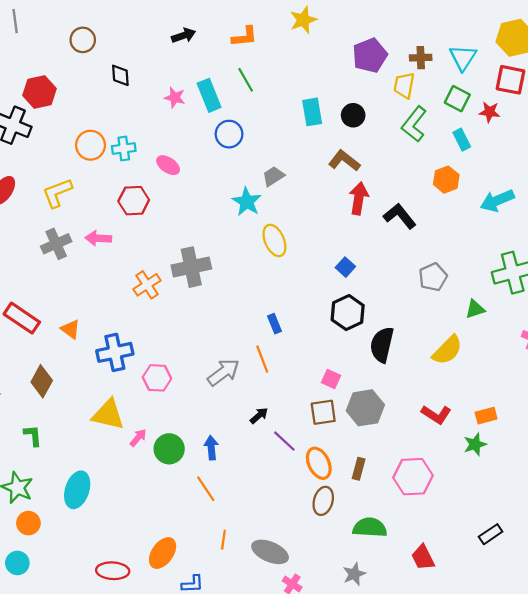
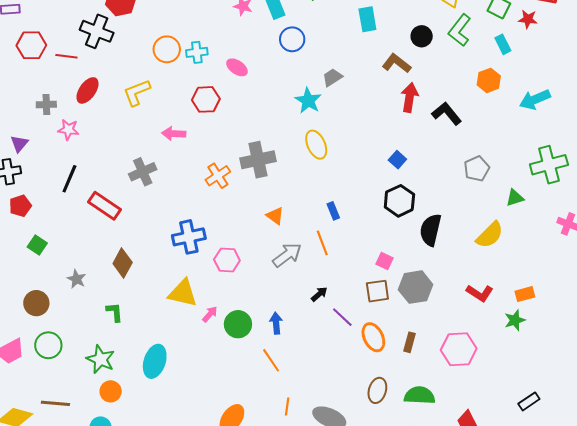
black circle: (353, 115) -> (422, 36), moved
yellow ellipse: (274, 240) -> (316, 145), moved
gray cross: (56, 244) -> (143, 172), moved
orange triangle: (71, 329) -> (275, 216), moved
brown ellipse: (323, 501) -> (377, 390), moved

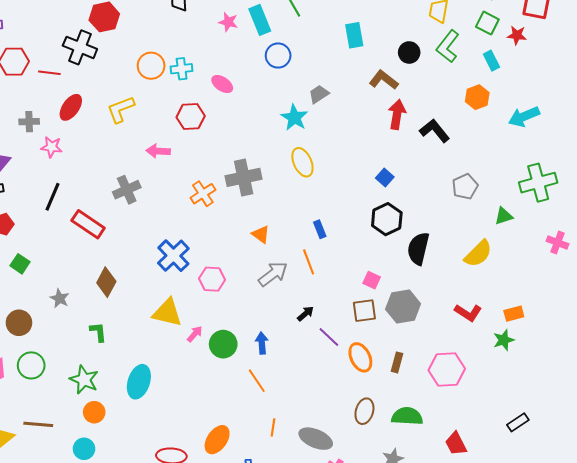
blue cross: (189, 237) -> (173, 256), turned -32

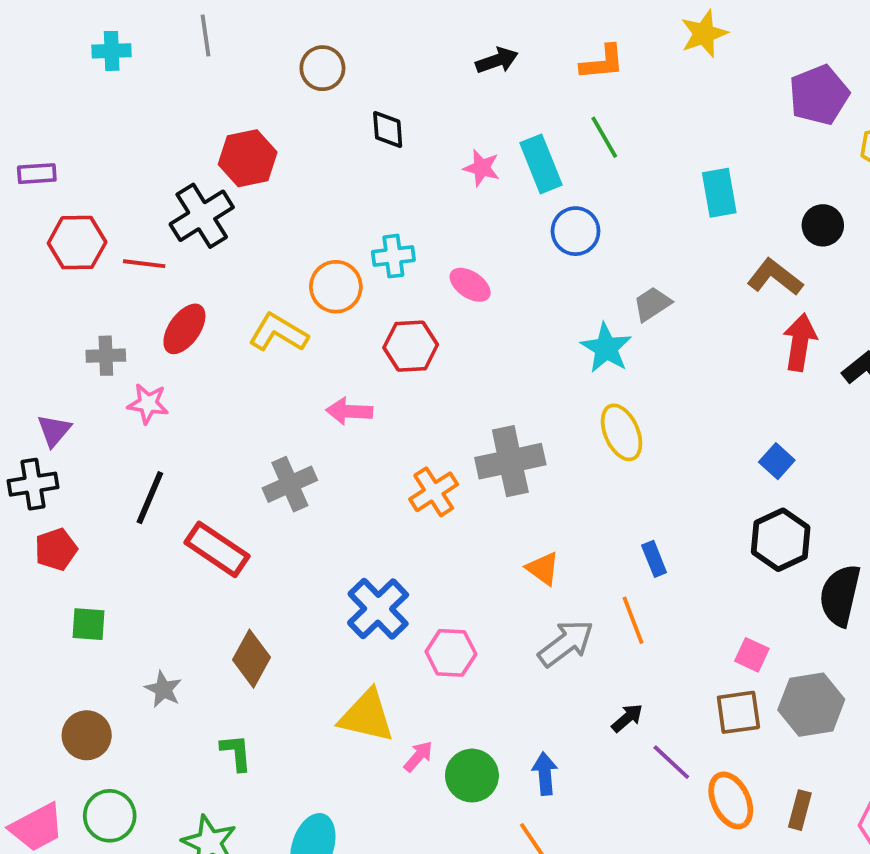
black cross: (80, 47) -> (202, 216), turned 36
orange circle: (151, 66) -> (336, 287), moved
yellow L-shape: (121, 109) -> (278, 333), turned 52
green square: (20, 264) -> (89, 624), turned -30

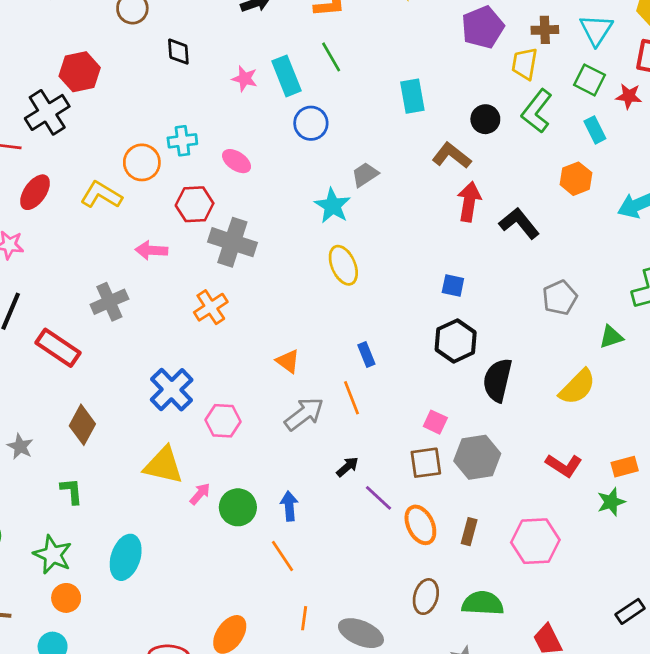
gray cross: (510, 461) -> (232, 242), moved, turned 30
blue square: (777, 461) -> (453, 286), turned -30

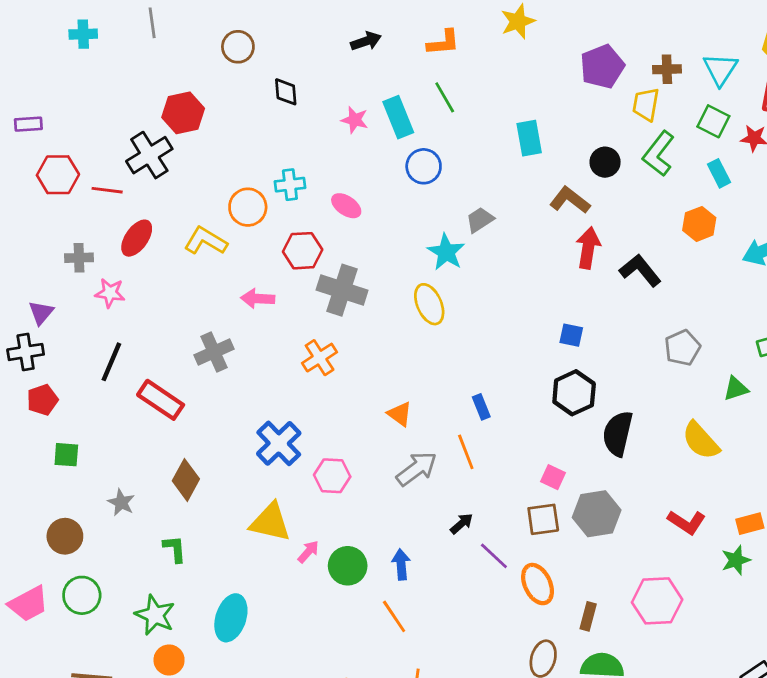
yellow ellipse: (343, 265) -> (429, 304), moved
yellow semicircle: (577, 387) -> (701, 441), turned 93
brown rectangle: (469, 532) -> (588, 616), moved

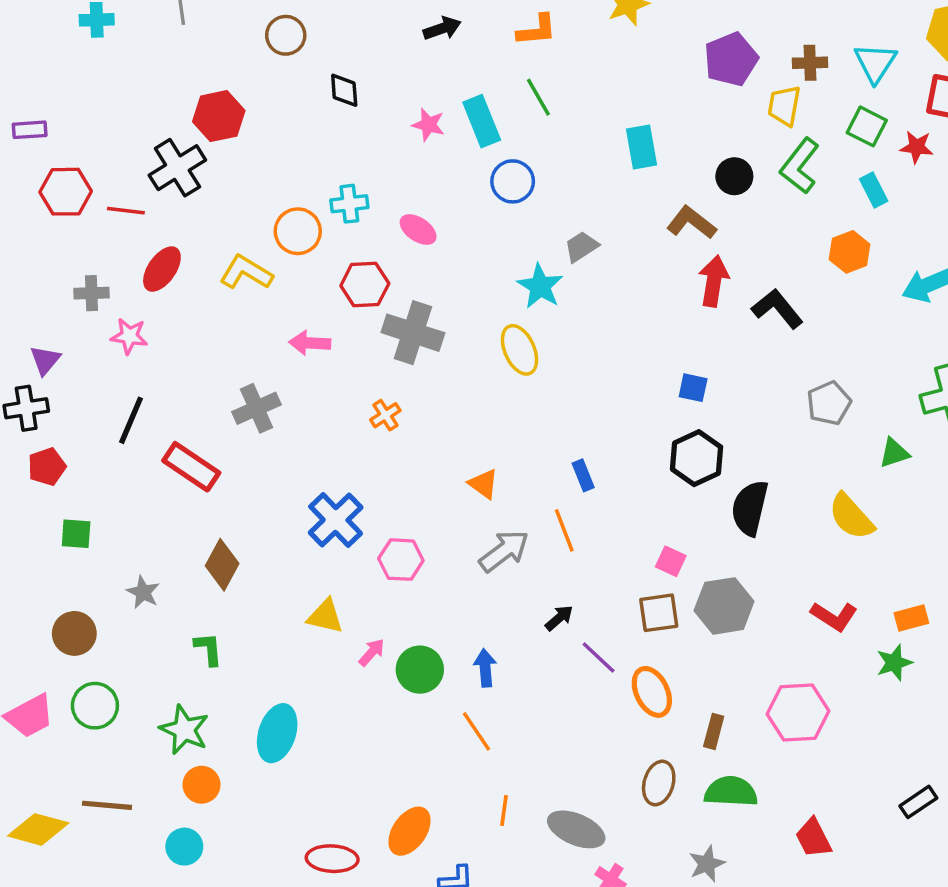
orange cross: (320, 358) -> (385, 415), size x0.7
yellow triangle: (270, 522) -> (325, 616), size x0.7

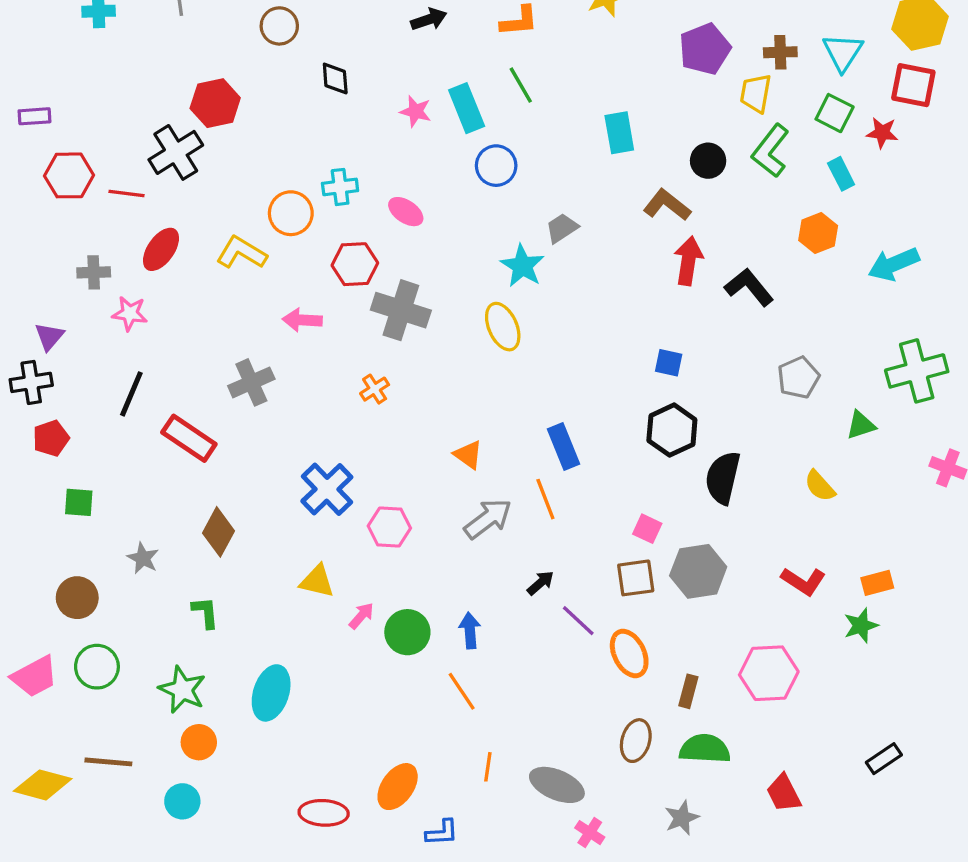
blue rectangle: (583, 475) -> (563, 447), size x1.5
yellow semicircle: (851, 517) -> (820, 486), size x0.7

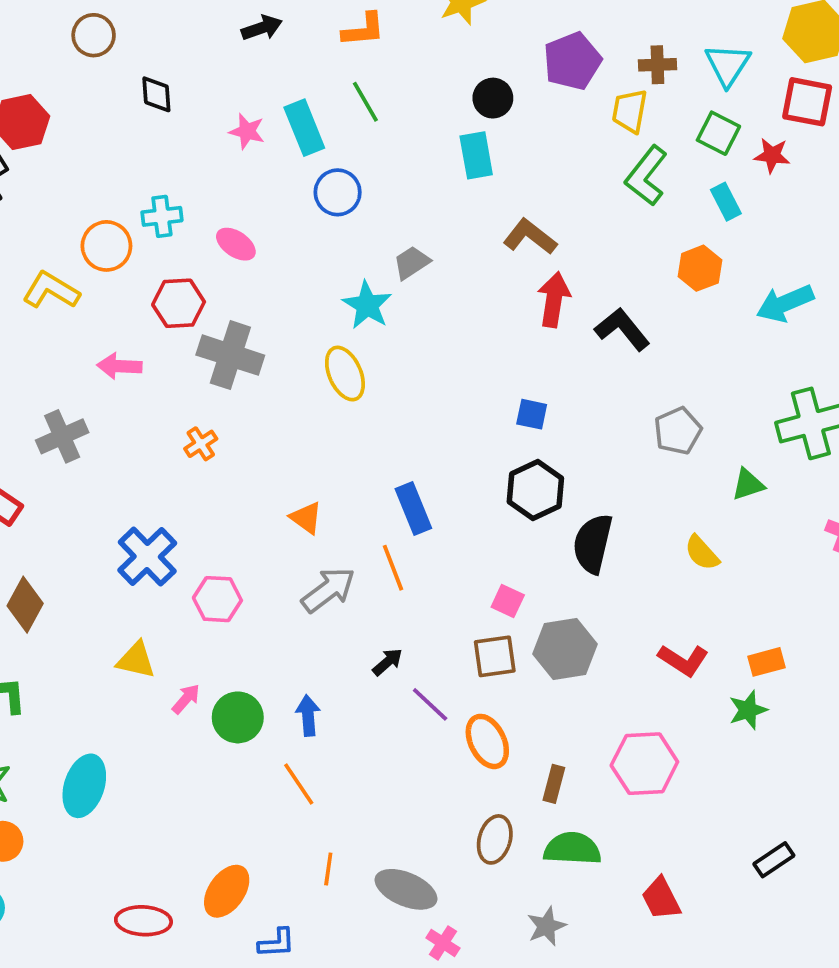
black circle: (708, 161) -> (493, 98), moved

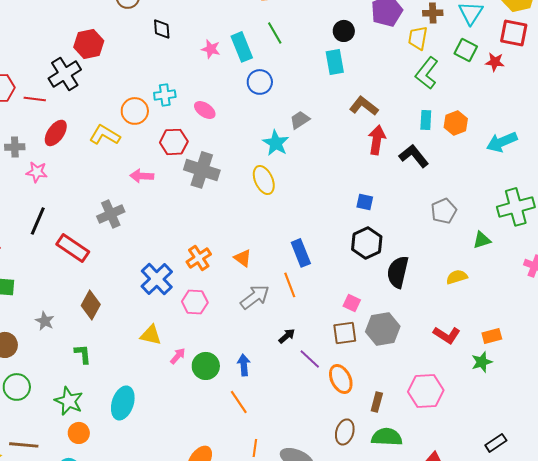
cyan rectangle: (726, 202) -> (426, 120), moved, turned 30
orange cross: (201, 444) -> (199, 258), moved, size x1.4
yellow semicircle: (702, 553) -> (457, 277), turned 115

